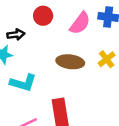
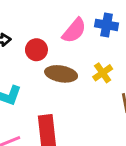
red circle: (43, 16) -> (36, 50), moved

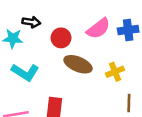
blue cross: (107, 25) -> (128, 30), turned -30

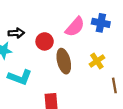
blue cross: (128, 30) -> (101, 23), turned 30
brown ellipse: (78, 64) -> (64, 61), turned 65

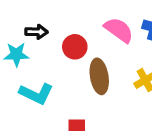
pink semicircle: (75, 27) -> (119, 30), turned -100

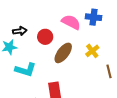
brown ellipse: (99, 76) -> (63, 53), turned 55

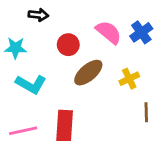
blue cross: (94, 17) -> (141, 32), turned 35
black arrow: (20, 31) -> (38, 15), moved

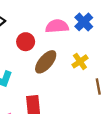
pink semicircle: (109, 32) -> (57, 26), turned -35

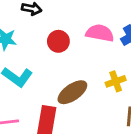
brown ellipse: (46, 62) -> (72, 92), moved

